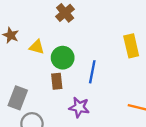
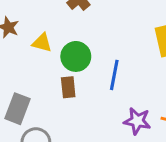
purple star: (79, 107) -> (137, 121), moved

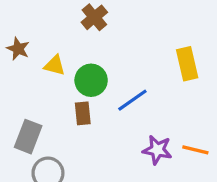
blue line: (114, 75) -> (132, 100), turned 44

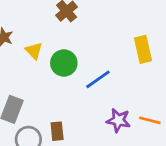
yellow triangle: (55, 65) -> (34, 51), turned 30
brown rectangle: (83, 113) -> (57, 131), moved

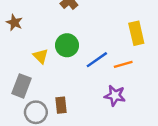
yellow triangle: (34, 51) -> (41, 56), moved
orange line: (150, 120) -> (123, 64), moved, turned -30

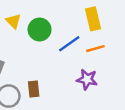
yellow rectangle: (136, 33) -> (93, 19), moved
yellow triangle: (41, 56) -> (13, 21), moved

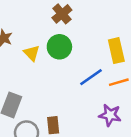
green circle: (40, 30) -> (59, 47), moved

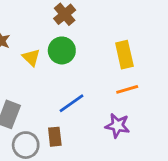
blue line: (91, 77) -> (72, 103), moved

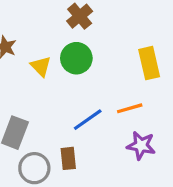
orange line: (127, 89) -> (130, 108), moved

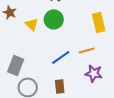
brown rectangle: (68, 158) -> (60, 86), moved

